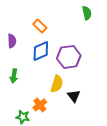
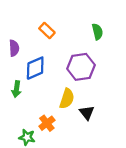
green semicircle: (87, 13) -> (97, 32), moved
blue diamond: (41, 51) -> (35, 68), moved

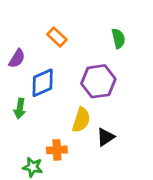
purple semicircle: (14, 48) -> (17, 58), turned 35
black triangle: (87, 113) -> (106, 137), turned 35
orange cross: (47, 123) -> (57, 150), turned 35

